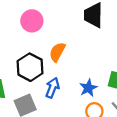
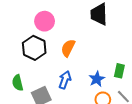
black hexagon: (30, 67) -> (34, 48), moved

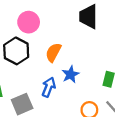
blue star: (97, 79) -> (70, 74), moved

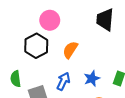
blue star: (70, 74) -> (92, 78), moved

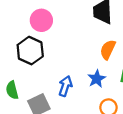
orange semicircle: (70, 50) -> (108, 50), moved

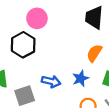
blue arrow: (65, 86) -> (51, 81), turned 78

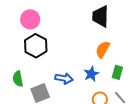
pink circle: (37, 18) -> (30, 19), moved

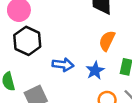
blue arrow: (64, 78) -> (63, 65), moved

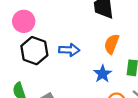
blue arrow: (63, 65) -> (69, 50), moved

